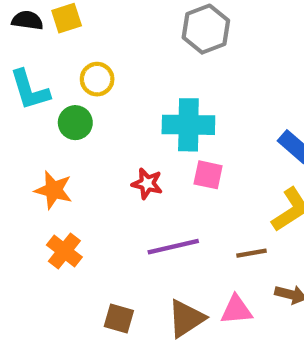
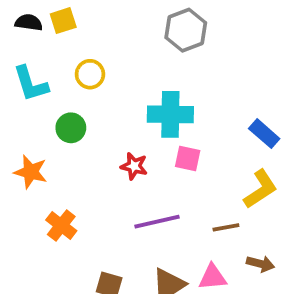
green circle: (75, 123) -> (71, 128), moved
orange star: (54, 190) -> (31, 172), moved

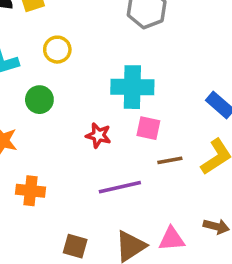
orange cross: (61, 225) -> (30, 191), turned -32
brown line: (226, 227) -> (170, 160), moved

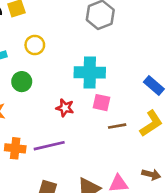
purple line: (120, 187) -> (49, 146), moved

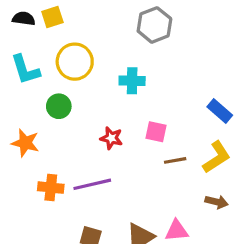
yellow circle: (35, 45) -> (75, 62), size x1.5
cyan cross: (90, 72) -> (132, 81), moved, size x0.7
brown arrow: (151, 174) -> (217, 202), moved

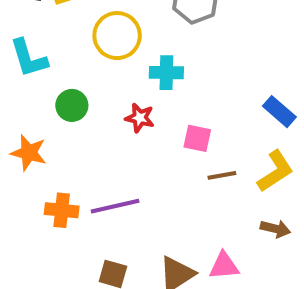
yellow circle: (75, 62) -> (117, 36), moved
red star: (111, 138) -> (140, 118), moved

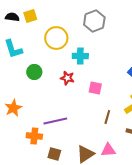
orange star: (29, 153) -> (13, 108), moved, turned 30
brown line: (222, 175) -> (107, 117), moved, turned -64
orange cross: (62, 210) -> (34, 136), moved

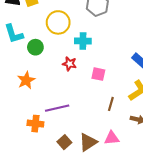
green circle: (34, 72) -> (35, 47), moved
orange star: (13, 108) -> (26, 80), moved
brown square: (54, 154) -> (64, 142), moved, turned 32

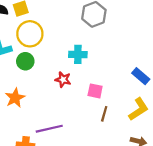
yellow circle: (58, 22) -> (30, 34), moved
brown line: (111, 104) -> (104, 114), moved

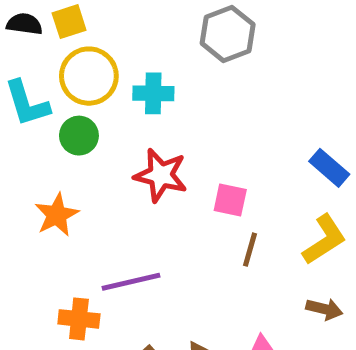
cyan cross: (78, 54) -> (153, 93), moved
red star: (63, 80) -> (161, 175), size x1.5

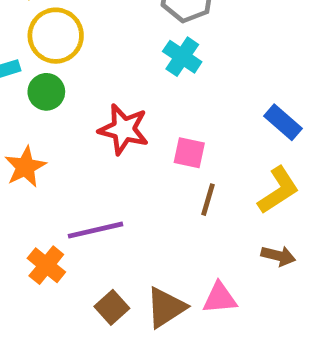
cyan cross: (153, 93) -> (182, 57), moved, turned 33
orange cross: (79, 319) -> (46, 265), turned 33

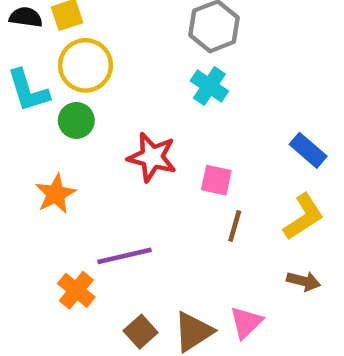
pink triangle: (220, 298) -> (246, 322), turned -39

